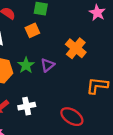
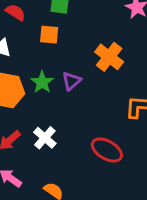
orange square: (32, 30) -> (49, 35), turned 32
white cross: (27, 106) -> (45, 138), turned -35

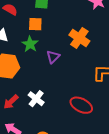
green star: (42, 82) -> (30, 44), moved

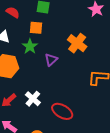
red ellipse: (81, 105) -> (62, 111), moved

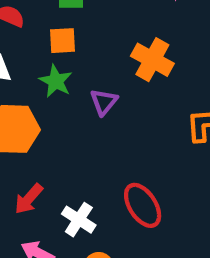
white cross: (33, 99) -> (79, 220), moved
red ellipse: (62, 111) -> (143, 205), turned 35

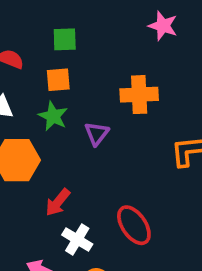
orange cross: (152, 60) -> (139, 95), turned -30
red arrow: (29, 199) -> (58, 202), moved

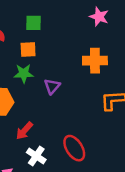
orange cross: (139, 95) -> (95, 61), moved
green star: (53, 116) -> (24, 74), turned -30

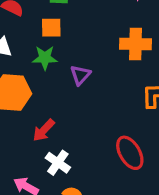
red ellipse: (74, 148) -> (130, 153), moved

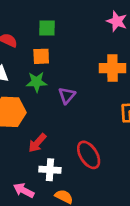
red ellipse: (130, 153) -> (89, 155), moved
white cross: (58, 163) -> (50, 170), turned -30

